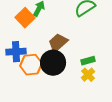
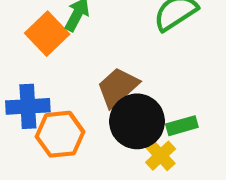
black circle: (53, 63) -> (137, 121), moved
yellow cross: (88, 75) -> (161, 156), moved

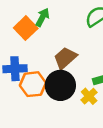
black circle: (137, 121) -> (60, 85), moved

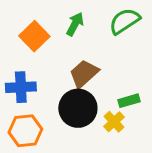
green arrow: (42, 17) -> (75, 24), moved
orange hexagon: (33, 84) -> (25, 131), moved

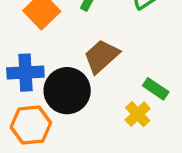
green rectangle: (129, 101) -> (156, 89), turned 50
black circle: (78, 108) -> (67, 91), moved

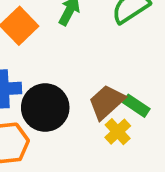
brown trapezoid: (101, 56) -> (107, 102), moved

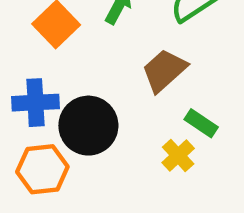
brown trapezoid: (107, 102) -> (164, 70), moved

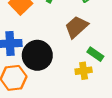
yellow cross: (178, 155) -> (84, 71), turned 35

